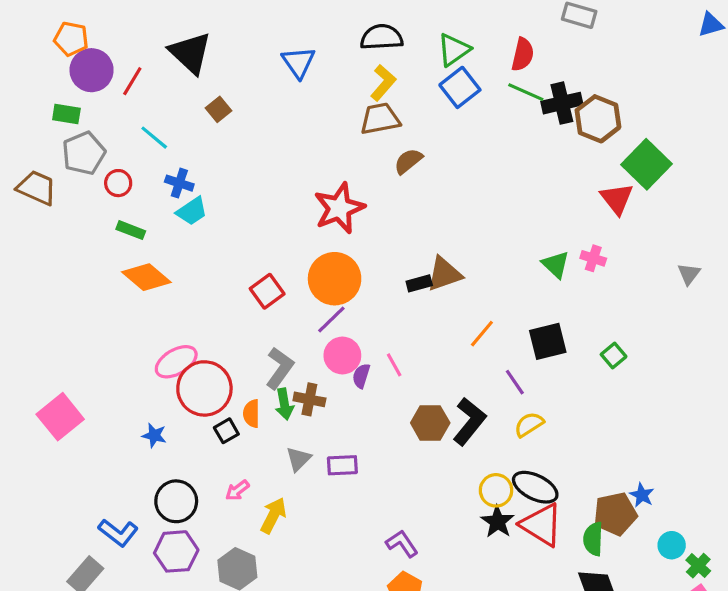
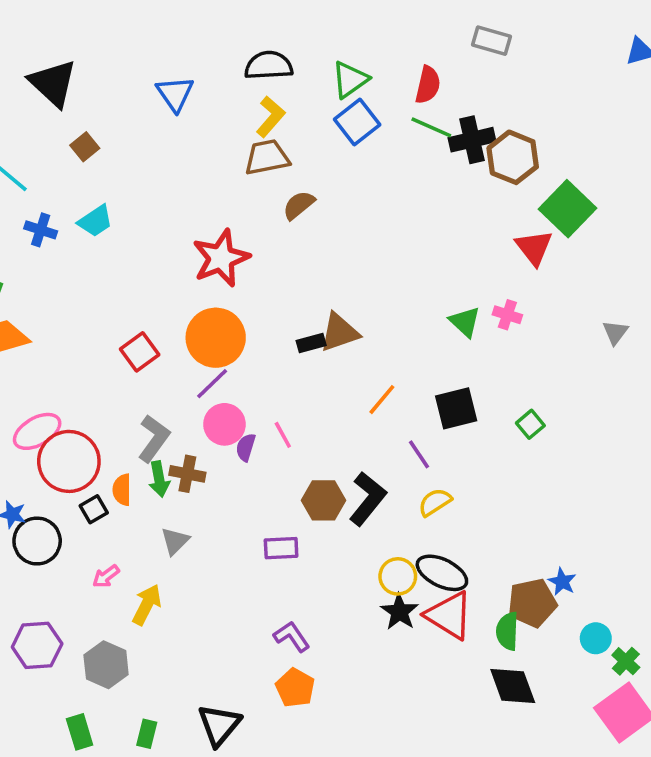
cyan trapezoid: (192, 211) -> (95, 221), moved
purple rectangle: (342, 465) -> (281, 548), moved
black circle: (176, 501) -> (37, 541), moved

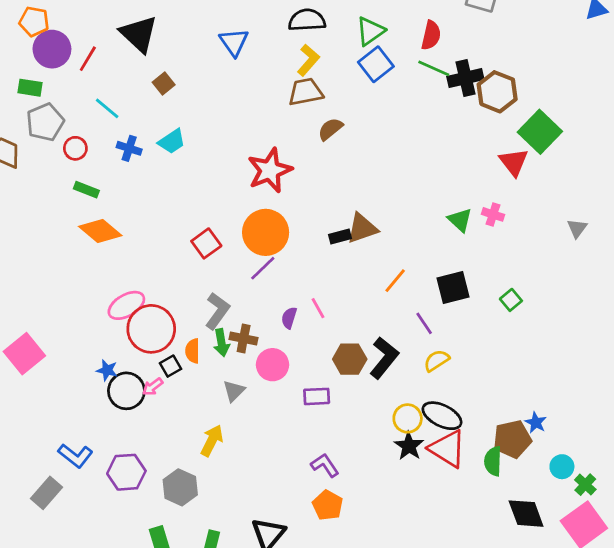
pink circle: (224, 424) -> (272, 365), moved
pink arrow: (106, 576) -> (153, 387), moved
black diamond: (513, 686) -> (526, 514), moved

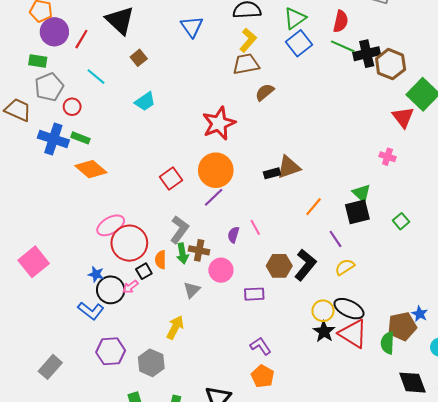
blue cross: (129, 148) -> (53, 139), moved, size x1.6
green triangle: (460, 220) -> (361, 193), moved
blue L-shape: (75, 456) -> (91, 311), moved

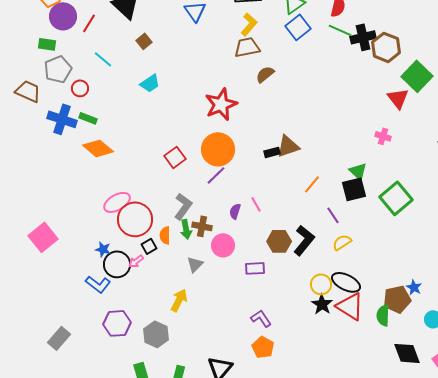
green square: (401, 221) -> (396, 198), size x2.0

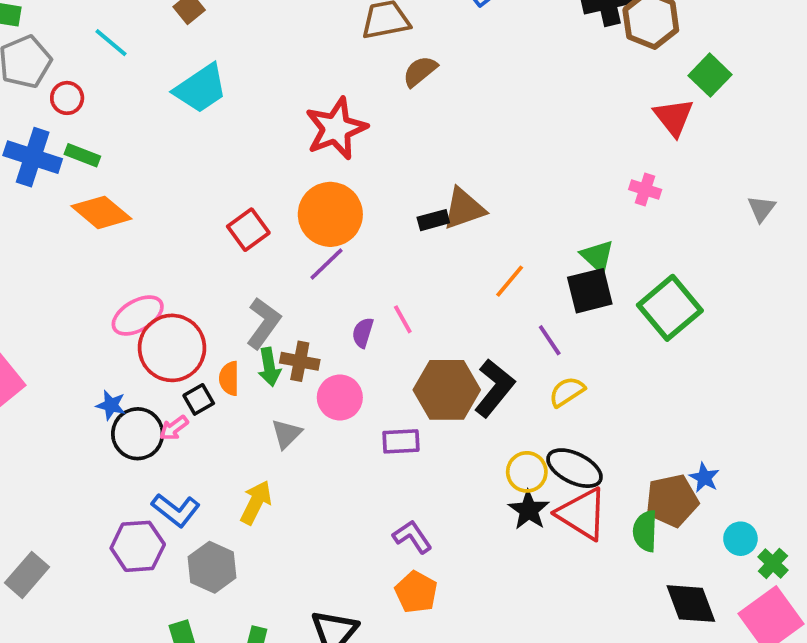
green square: (417, 76) -> (710, 75), size x0.7
cyan trapezoid: (150, 83) -> (201, 88), size x1.4
brown hexagon: (279, 241) -> (447, 390), size x1.4
blue L-shape: (98, 284) -> (176, 510), moved

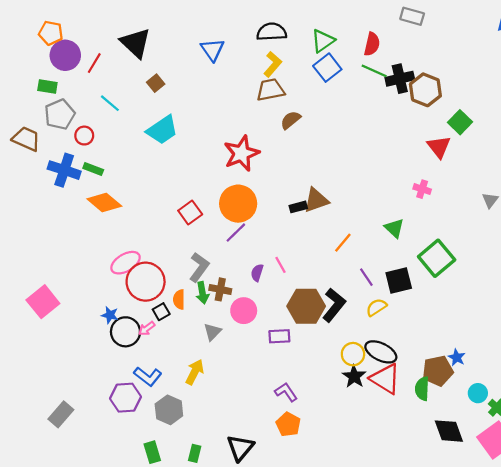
black square: (590, 291) -> (399, 281), moved

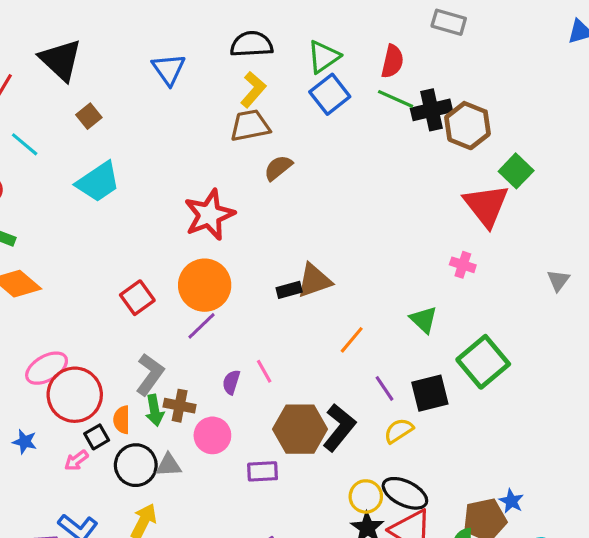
red triangle: (439, 147) -> (486, 205), size x1.4
black circle: (125, 332) -> (136, 465), moved
gray triangle: (212, 332) -> (169, 465), turned 42

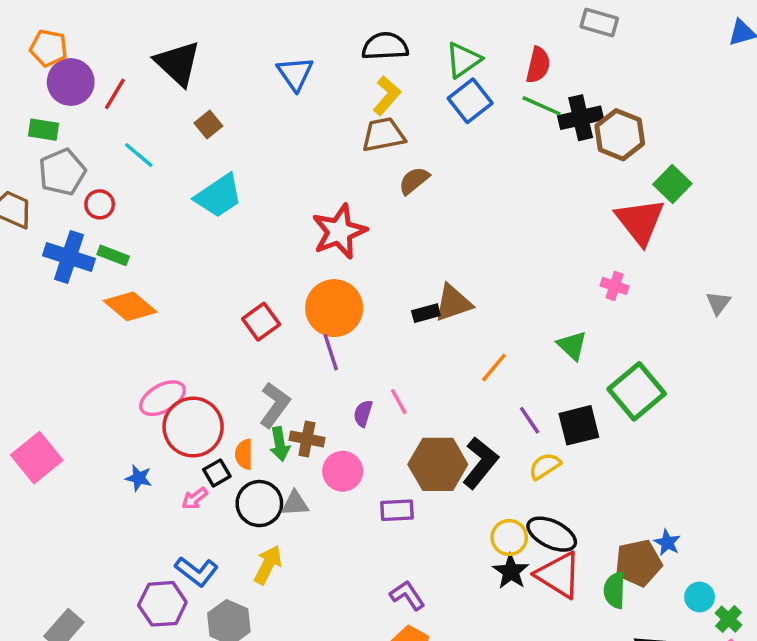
purple line: (201, 326) -> (331, 352), turned -64

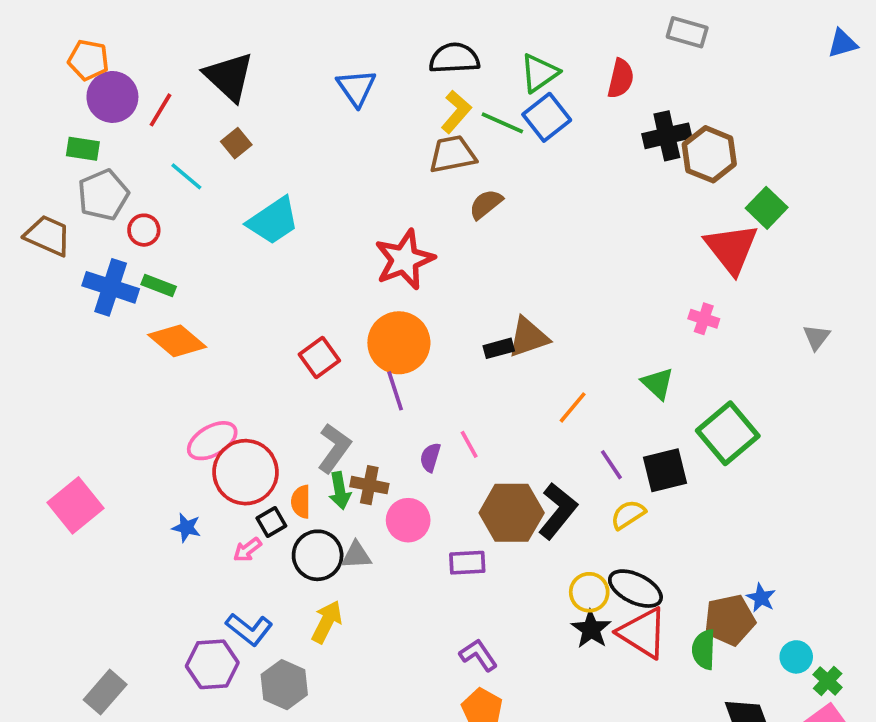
green line: (541, 106) -> (502, 123), moved
brown square: (208, 125) -> (236, 143), moved

